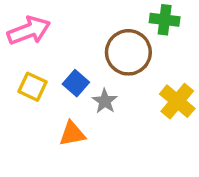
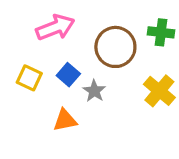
green cross: (165, 20) -> (161, 32), moved
pink arrow: (29, 31) -> (55, 27), moved

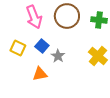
pink arrow: (55, 27) -> (34, 17), turned 90
brown circle: (115, 47) -> (67, 16), moved

